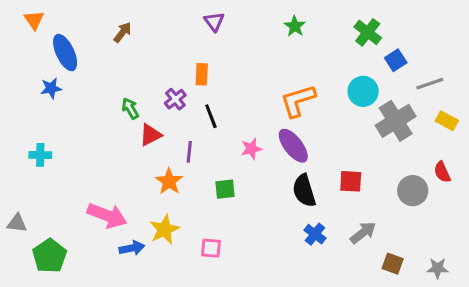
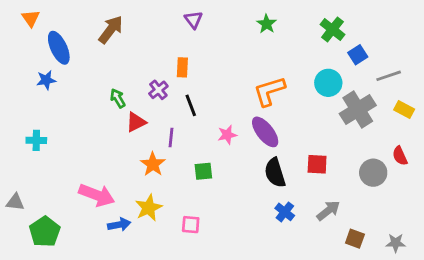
brown arrow: (123, 32) -> (111, 29), size x1.5

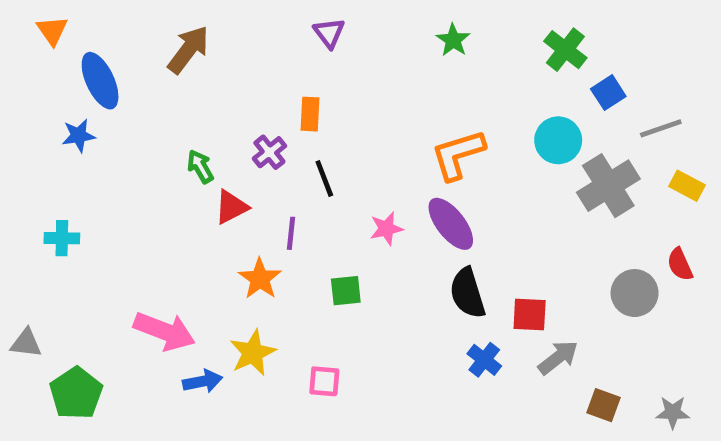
red square: (317, 164) -> (530, 314), moved

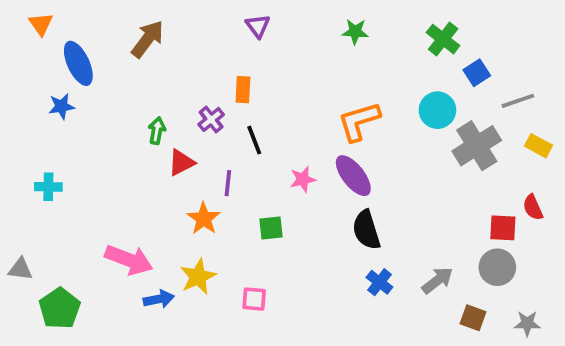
green star: (453, 40) -> (355, 32), turned -30
green arrow: (200, 167) -> (157, 131), turned 40
gray circle: (635, 293) -> (497, 267), moved
red square: (530, 314) -> (503, 228), moved

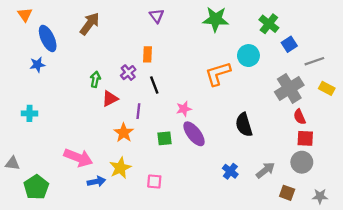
green star: (355, 32) -> (216, 19), size x1.6
cyan circle: (437, 110) -> (248, 56), moved
purple ellipse: (353, 176) -> (194, 134), moved
red semicircle: (533, 207) -> (300, 117), moved
black semicircle: (366, 230) -> (244, 125), moved

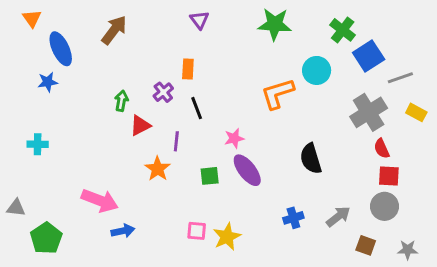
blue square: (289, 44) -> (369, 56), size x1.5
yellow star: (120, 168) -> (227, 237), moved
blue cross: (230, 171) -> (293, 218), turned 35

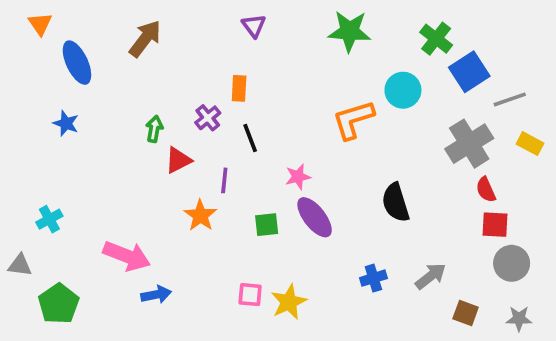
blue star: (48, 82) -> (66, 123), moved, turned 30
cyan cross: (38, 144) -> (49, 219), moved, turned -30
gray circle: (385, 206) -> (512, 263), moved

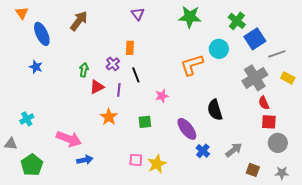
purple line: (224, 180) -> (119, 90), moved
purple ellipse: (315, 217) -> (187, 129), moved
blue cross: (373, 278) -> (203, 151), turned -32

